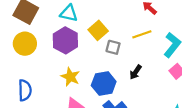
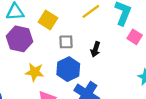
gray square: (113, 47) -> (66, 42), moved

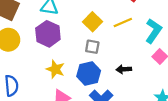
yellow square: (48, 20) -> (93, 22), moved
black arrow: (95, 49) -> (124, 69), moved, turned 56

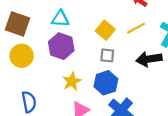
yellow star: (55, 69) -> (72, 81), turned 30
black arrow: (124, 69) -> (149, 59), moved, size x1.6

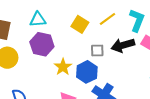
gray square: (107, 55) -> (97, 50), moved
yellow star: (72, 81) -> (63, 67), moved

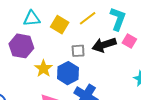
cyan triangle: (38, 20) -> (32, 18), moved

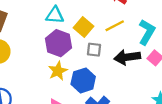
purple hexagon: (21, 46) -> (59, 43), moved
gray square: (78, 51) -> (94, 50), moved

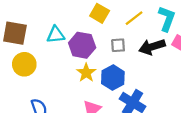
cyan triangle: (55, 15) -> (56, 35), moved
yellow square: (83, 27) -> (100, 13), moved

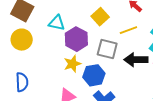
gray square: (118, 45) -> (107, 49), size x1.5

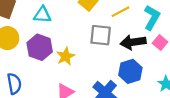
purple hexagon: (76, 39) -> (40, 47), moved
blue hexagon: (94, 75) -> (130, 71), moved

